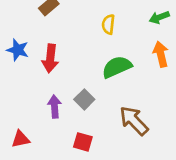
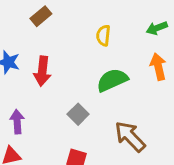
purple arrow: (55, 107) -> (17, 122), moved

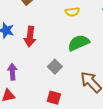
yellow semicircle: (103, 35) -> (72, 12), turned -104

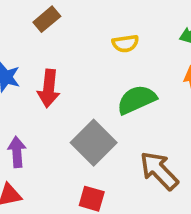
gray square: (55, 67) -> (94, 143), size x1.6

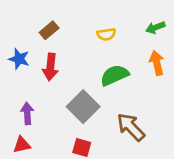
brown rectangle: (47, 19) -> (49, 30), moved

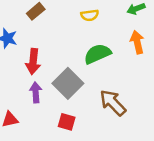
red arrow: (50, 67) -> (33, 61), moved
purple arrow: (27, 113) -> (36, 92), moved

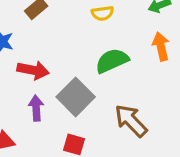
red arrow: (33, 61) -> (33, 70), turned -85

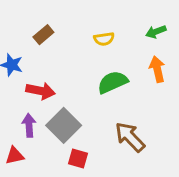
gray square: (76, 97) -> (64, 125), moved
purple arrow: (36, 108) -> (29, 125), moved

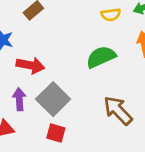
yellow semicircle: (104, 39) -> (111, 15), moved
red square: (78, 159) -> (56, 133), moved

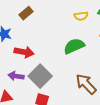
purple arrow: (19, 99) -> (16, 76), turned -77

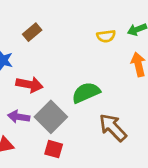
green semicircle: (74, 46) -> (86, 93), moved

